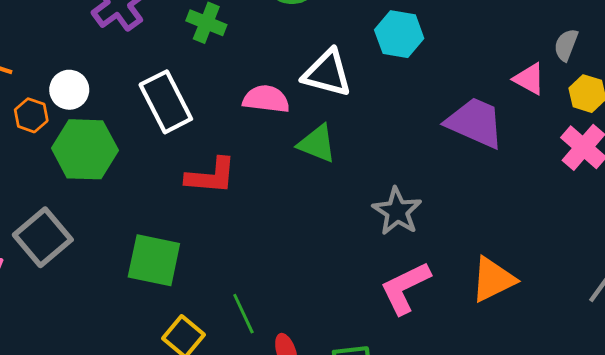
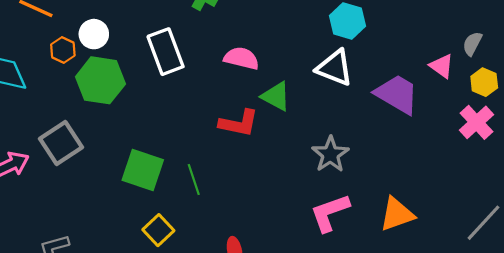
white triangle: (327, 73) -> (335, 68), moved
red L-shape: (211, 176) -> (239, 123), moved
green line: (243, 314) -> (194, 179), moved

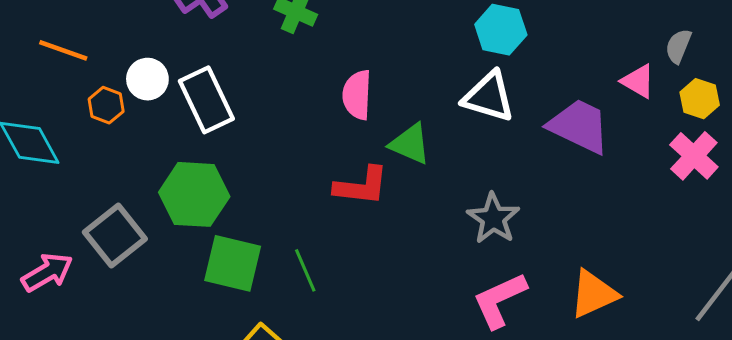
white rectangle: (166, 52) -> (206, 100), moved
pink semicircle: (241, 58) -> (357, 95), turned -96
green hexagon: (100, 80) -> (194, 194), moved

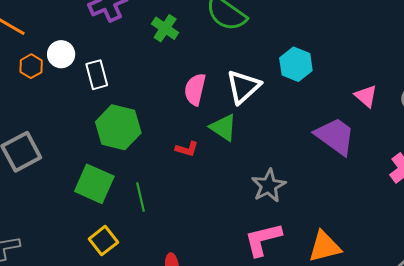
pink triangle: (638, 81) -> (366, 96), moved
white triangle: (489, 97) -> (243, 87), moved, turned 51
white rectangle: (206, 100) -> (97, 75), size x0.7
red L-shape: (361, 186) -> (187, 149), size x0.6
green hexagon: (194, 194) -> (118, 127), moved

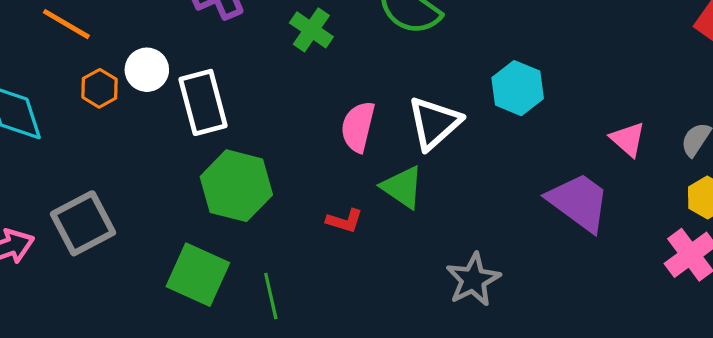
white rectangle: (97, 75) -> (203, 102), size x1.4

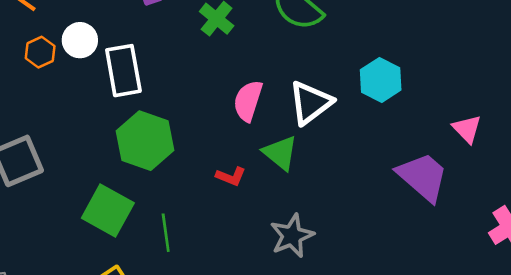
gray star: (473, 280) -> (292, 236), moved

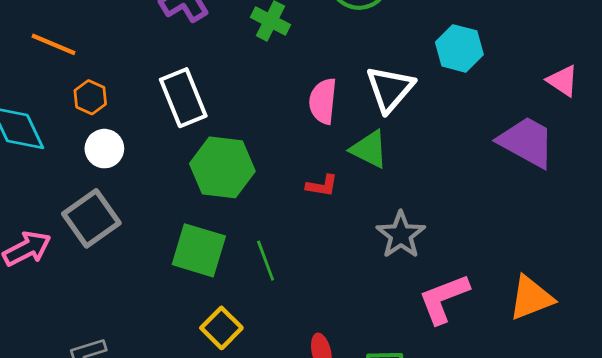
white circle: (80, 40) -> (104, 149), moved

